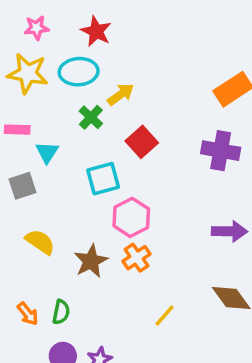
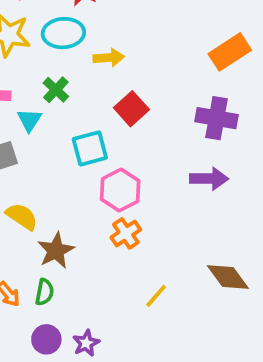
yellow arrow: (121, 94) -> (109, 58), turned 32
green cross: (91, 117) -> (56, 90), moved
purple arrow: (229, 231) -> (209, 179), moved
brown star: (91, 261) -> (56, 250), moved

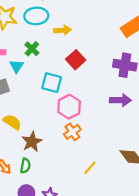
cyan square: (90, 148) -> (52, 83), turned 30

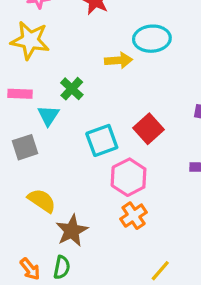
cyan ellipse: (36, 16) -> (152, 39), moved
red square: (76, 60) -> (149, 129), moved
cyan square: (52, 83) -> (102, 140), turned -35

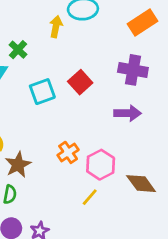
yellow arrow: (119, 60) -> (56, 27), turned -75
pink hexagon: (129, 177) -> (101, 165), moved

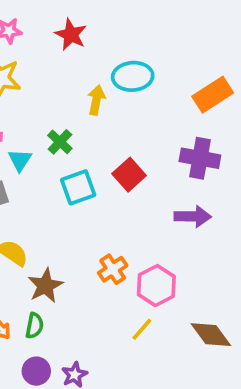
green cross: (18, 50) -> (60, 142), moved
brown diamond: (141, 184) -> (211, 335), moved

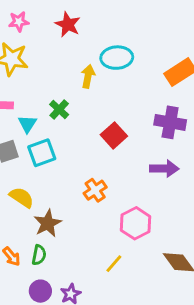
cyan square: (78, 187) -> (42, 153), moved
orange cross: (113, 269) -> (95, 190), moved
yellow line: (142, 329) -> (114, 264), moved

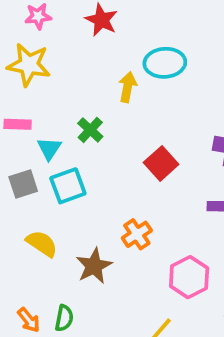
brown star: (48, 223) -> (94, 266), moved

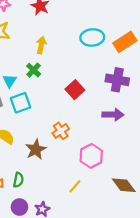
cyan ellipse: (165, 63) -> (92, 37), moved
yellow arrow: (128, 87) -> (41, 45), moved

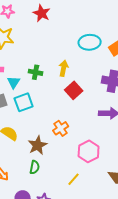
yellow arrow: (41, 45) -> (64, 68), moved
green cross: (34, 70) -> (36, 72), turned -32
green semicircle: (18, 180) -> (35, 167), moved

